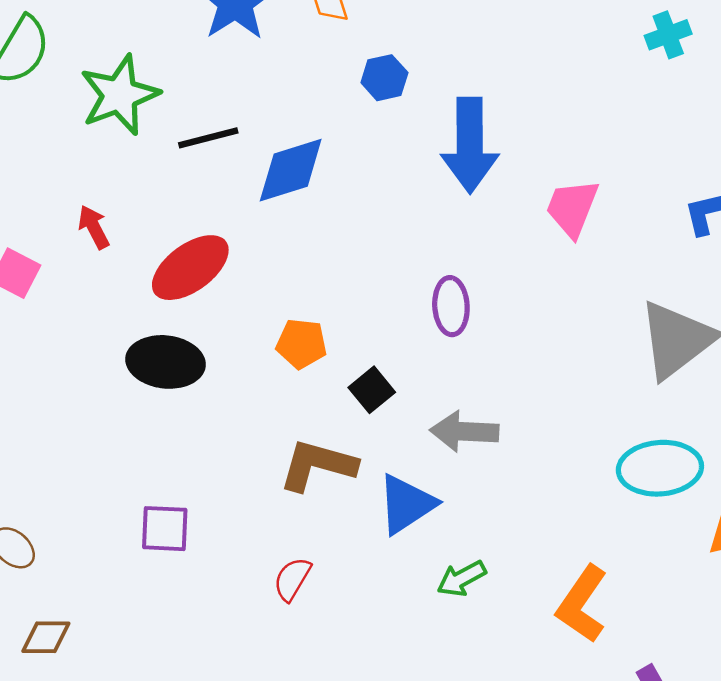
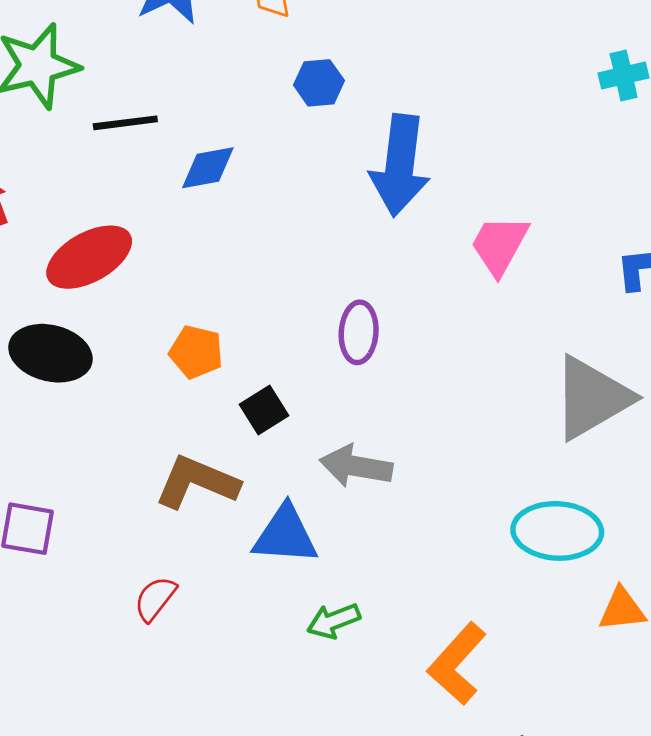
blue diamond: (291, 170) -> (208, 168), size x0.7
blue triangle: (406, 504) -> (285, 535), turned 30

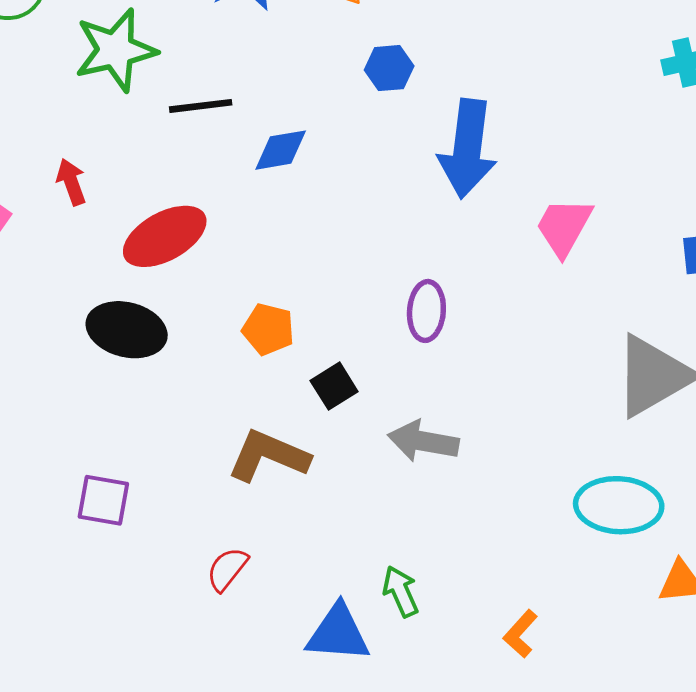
blue triangle: (285, 535) -> (338, 633), moved
green arrow: (334, 621) -> (401, 591), turned 87
orange L-shape: (457, 664) -> (520, 634), size x0.6

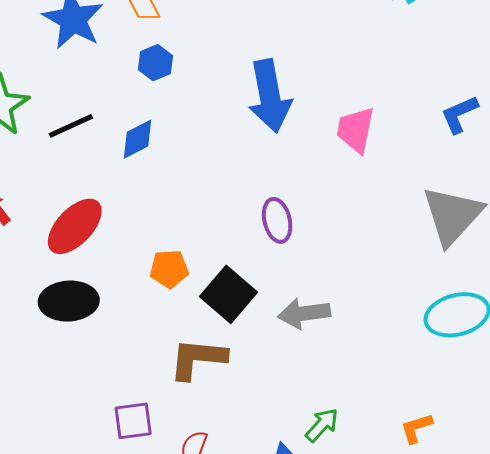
blue hexagon: (389, 68) -> (155, 63), moved
black square: (334, 386) -> (229, 294), size x1.6
purple square: (103, 500) -> (133, 421), moved
green arrow: (401, 591) -> (322, 425), turned 84
orange L-shape: (520, 634) -> (416, 428), turned 48

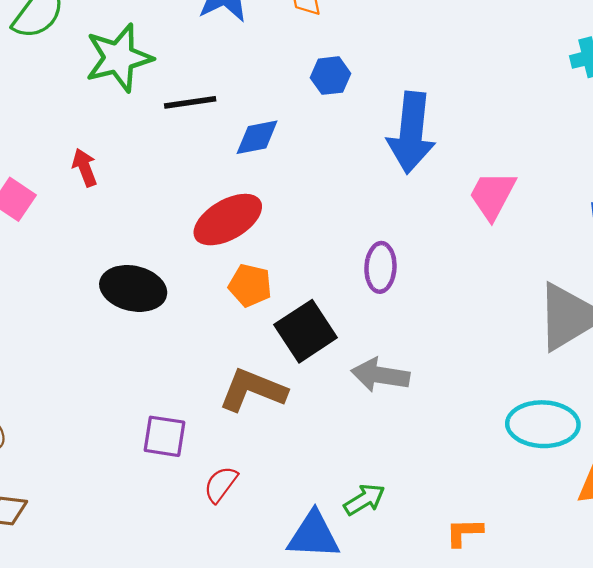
blue hexagon: (155, 63) -> (331, 76), moved
red ellipse: (75, 226) -> (228, 220), moved

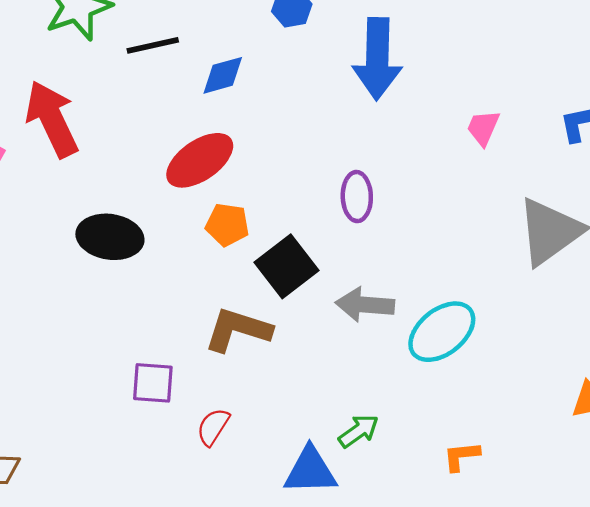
red arrow: (85, 167) -> (52, 119), size x2.0
pink trapezoid: (492, 195) -> (483, 128), moved, size x0.7
cyan ellipse: (543, 424) -> (442, 332), moved, turned -36

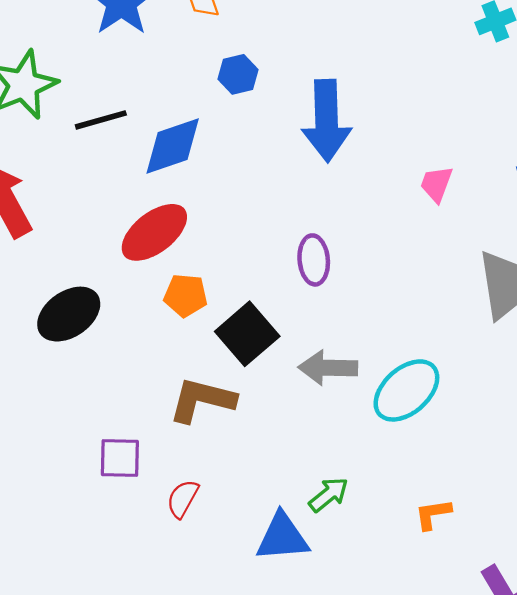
blue diamond: (223, 75) -> (173, 146), size x1.4
black ellipse: (110, 237) -> (69, 314), turned -40

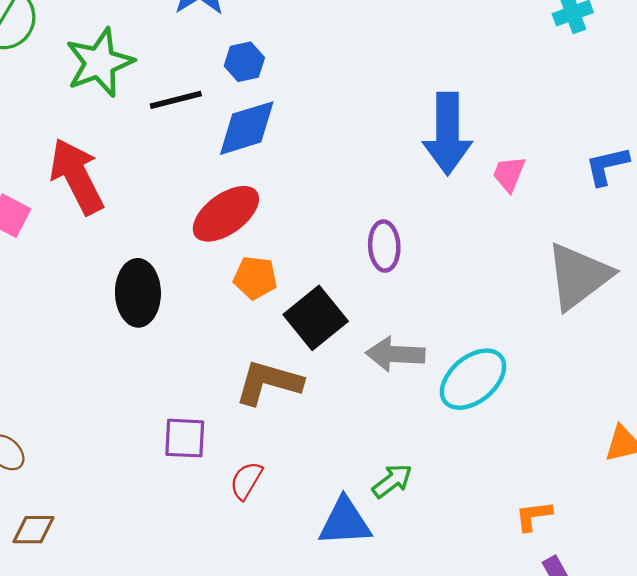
blue hexagon: (238, 74) -> (244, 62), moved
blue arrow: (327, 121) -> (447, 134), moved
black ellipse: (69, 314) -> (138, 293), turned -58
orange L-shape: (433, 514) -> (534, 516), moved

